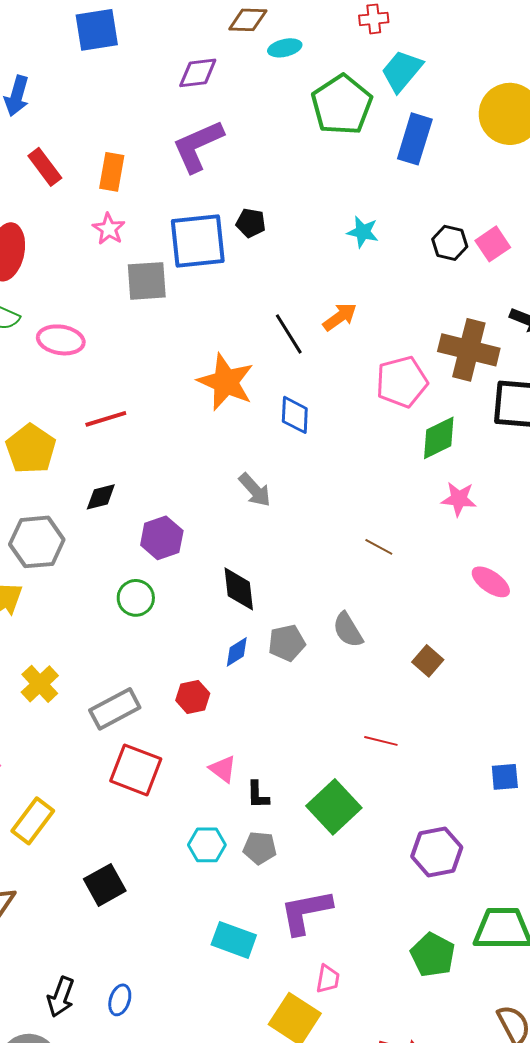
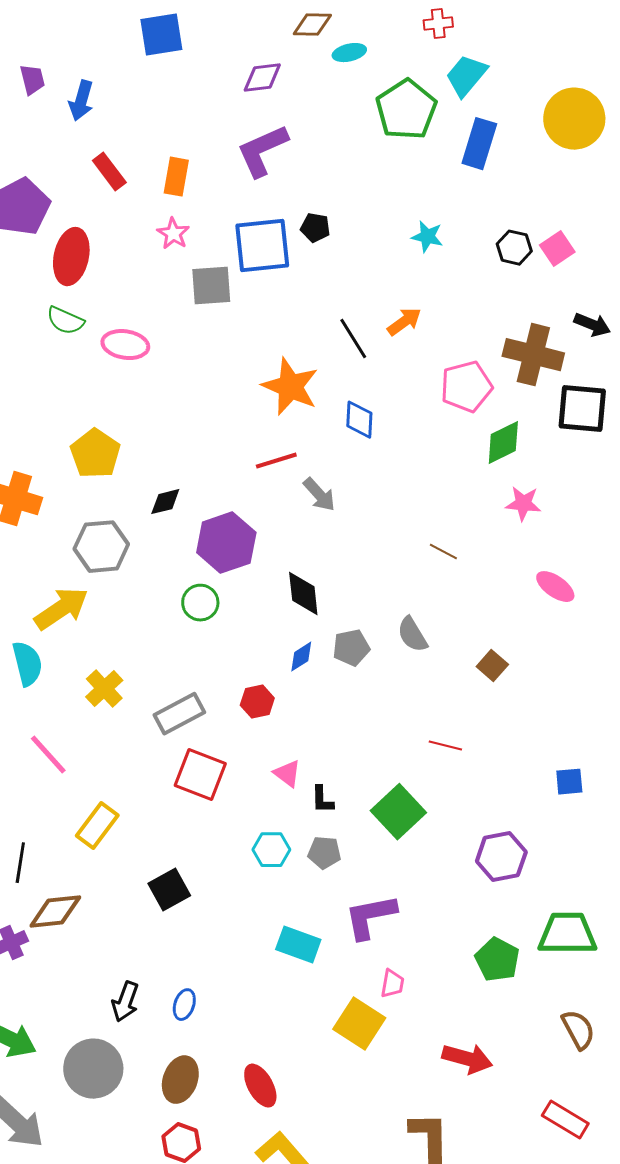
red line: (106, 419) -> (276, 461), moved
purple hexagon: (162, 538) -> (226, 543), size x1.4

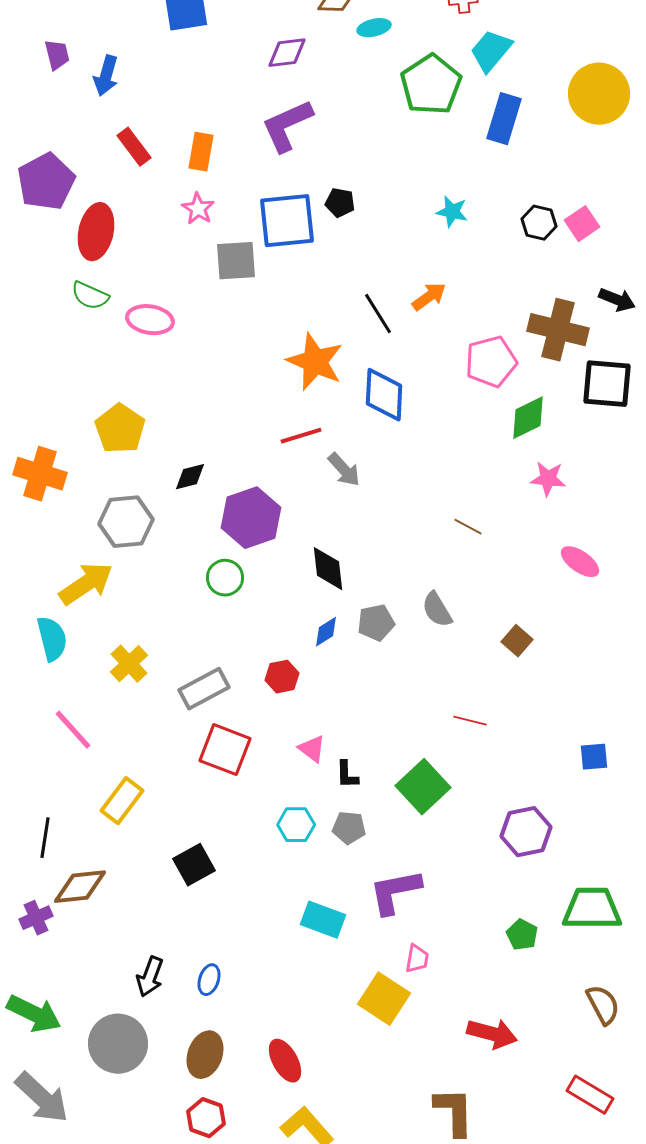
blue diamond: (359, 420) -> (384, 395), size x1.4
green pentagon: (497, 960) -> (522, 935), size x0.7

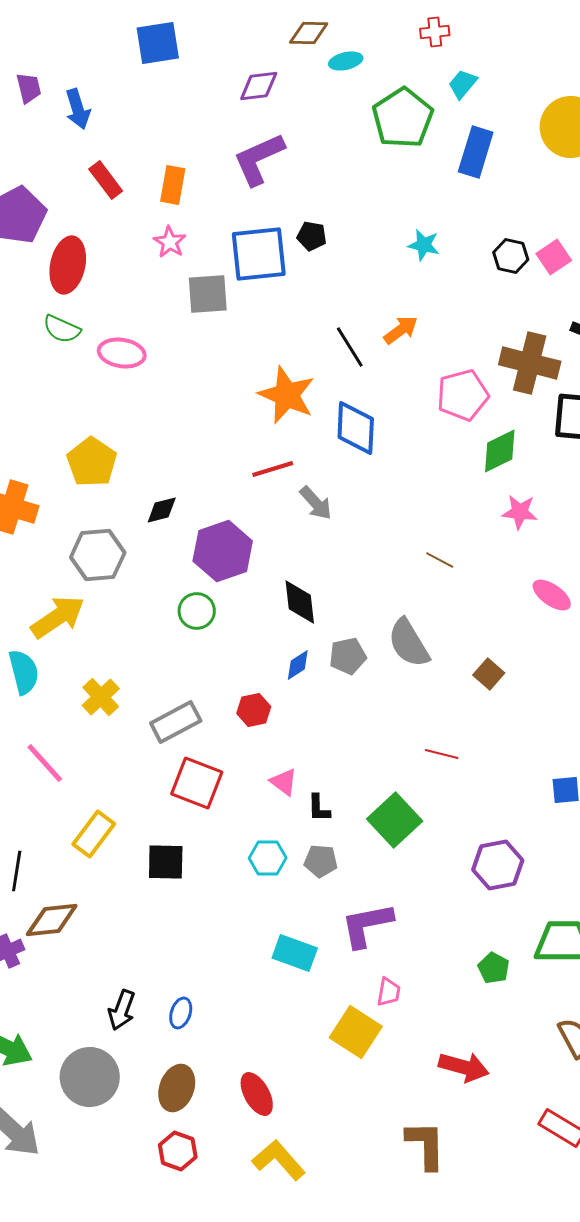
cyan trapezoid: (491, 51) -> (463, 84), size x0.7
blue arrow: (106, 76) -> (78, 109), turned -33
gray semicircle: (437, 610) -> (409, 643), size x1.4
black square: (194, 865) -> (166, 862), moved, turned 30

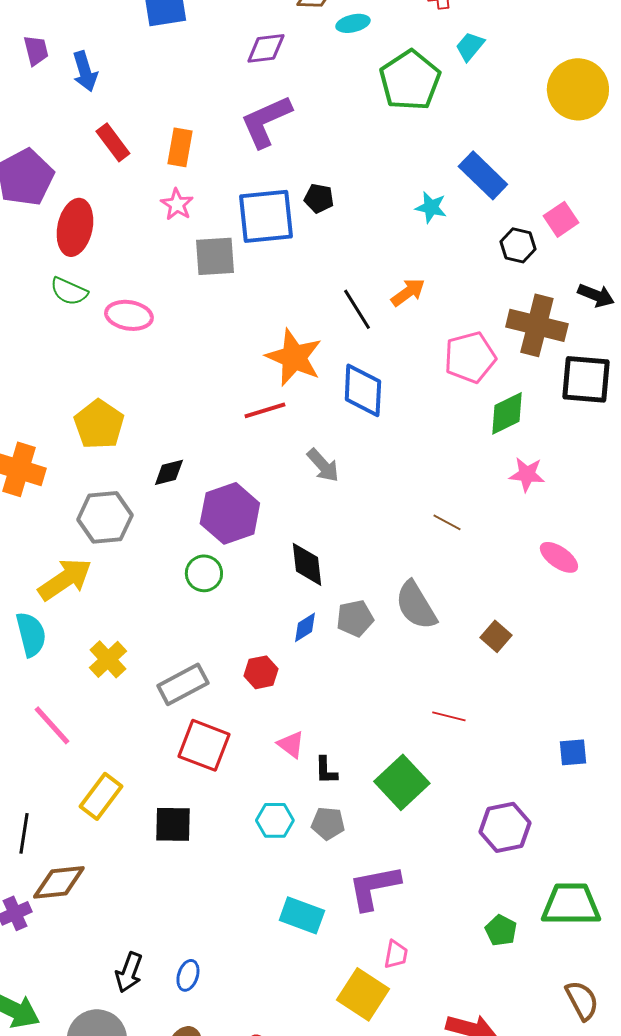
blue rectangle: (476, 152) -> (483, 175), moved, turned -63
black hexagon: (511, 256) -> (518, 245), moved
red line: (273, 469) -> (265, 410), moved

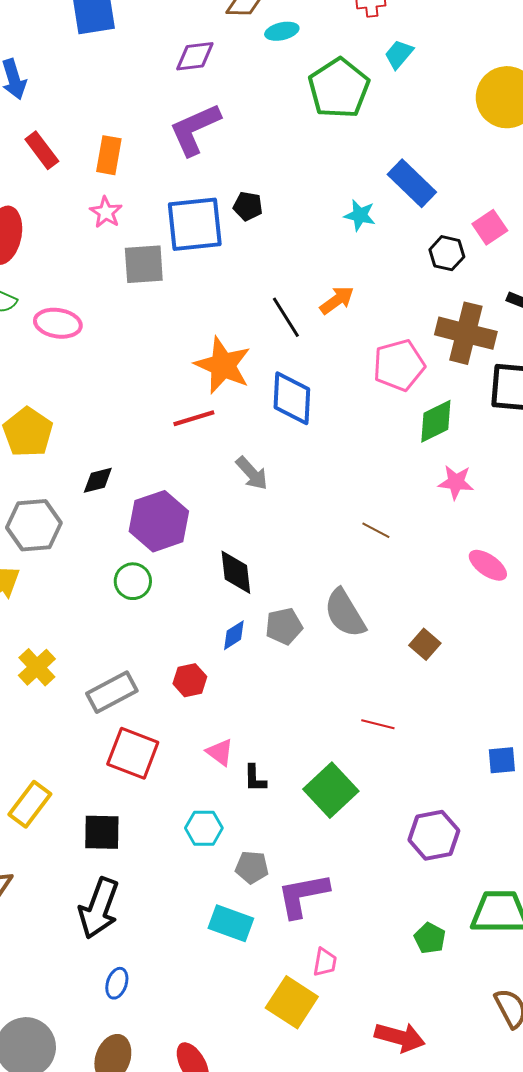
gray pentagon: (328, 823) -> (252, 867), moved
black arrow: (129, 972) -> (99, 908), moved, size x1.5

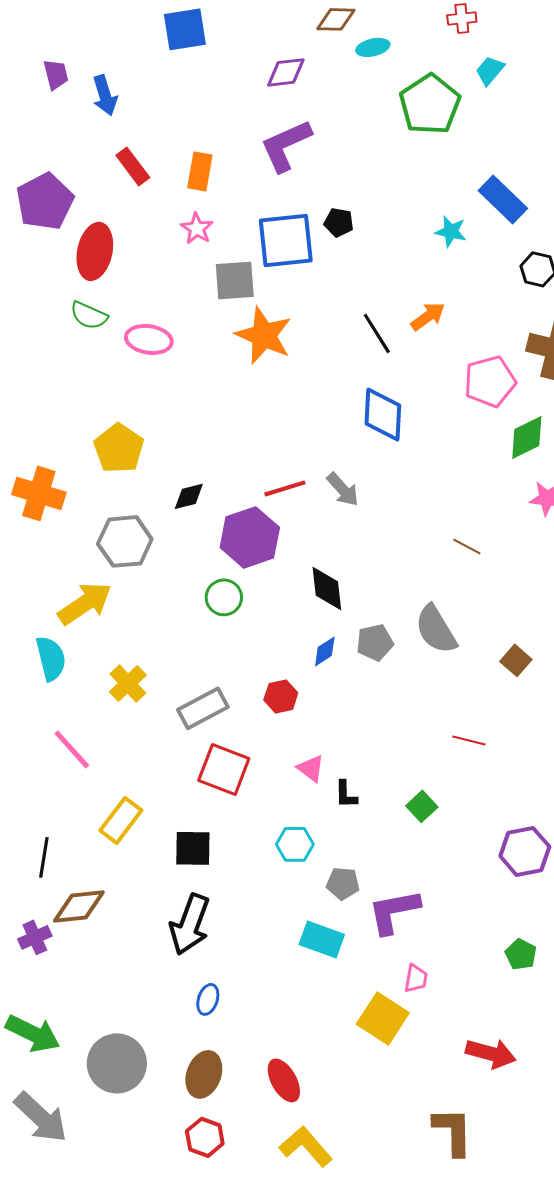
orange star: (223, 365) -> (264, 335), moved
red line: (194, 418) -> (285, 488), moved
green square: (331, 790) -> (422, 806), size x0.6

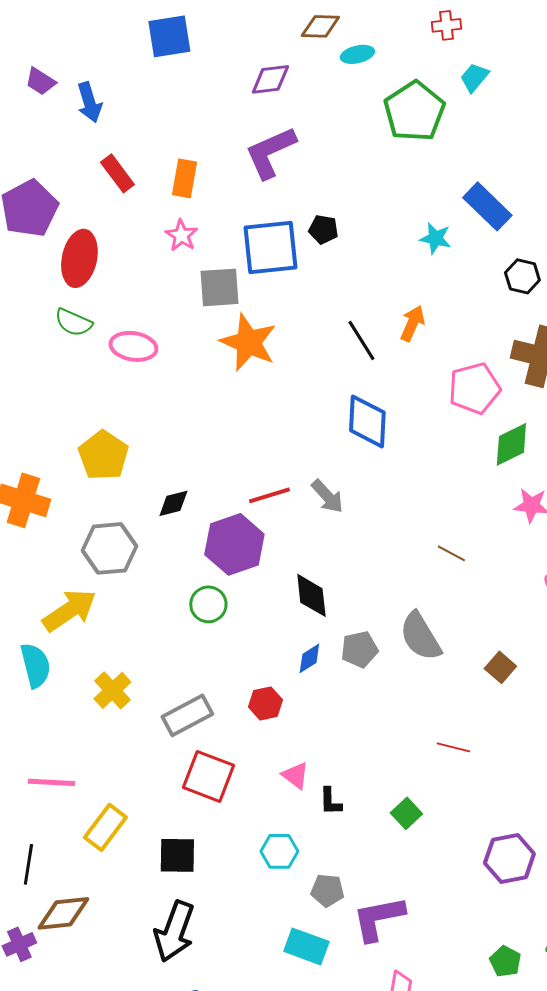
purple trapezoid: (56, 74) -> (40, 81), turned 136
orange arrow: (428, 316) -> (412, 323), turned -30
pink line: (72, 749) -> (51, 782), moved, turned -45

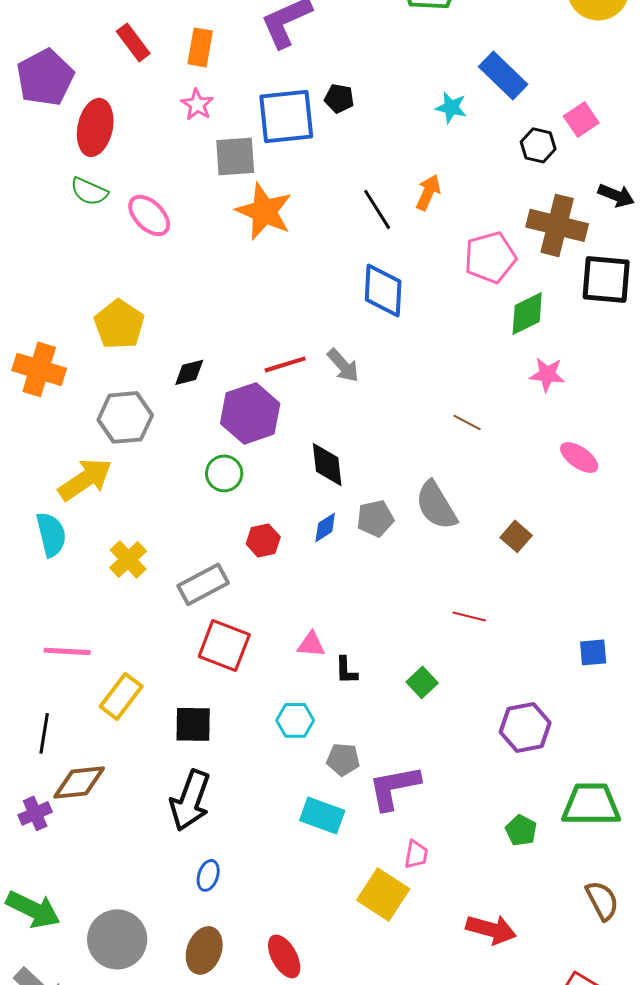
pink ellipse: (133, 346) -> (149, 215), turned 36
red hexagon: (265, 703) -> (263, 540), moved
pink triangle: (295, 775) -> (311, 644), turned -32

